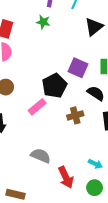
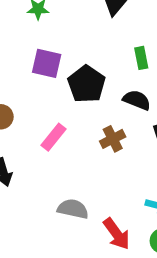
purple square: (78, 68) -> (47, 63), moved
black pentagon: (55, 86) -> (87, 84), moved

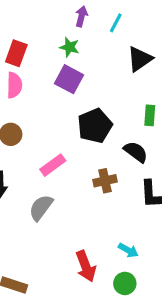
purple square: (47, 63) -> (69, 79), moved
gray semicircle: (73, 209) -> (41, 208), moved, turned -80

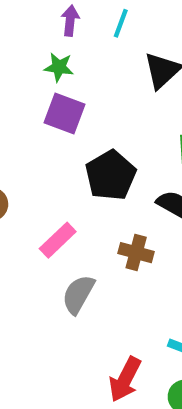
brown cross: (105, 181) -> (136, 253), turned 35
gray semicircle: (41, 208) -> (78, 294), moved
red arrow: (86, 266) -> (125, 379), turned 56

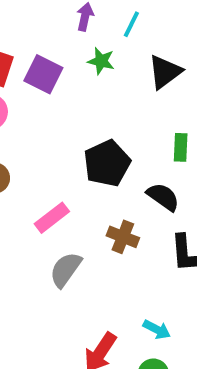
green star: (59, 67) -> (101, 61), moved
purple square: (64, 113) -> (43, 74), moved

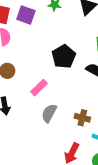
brown cross: (123, 237) -> (82, 118), moved

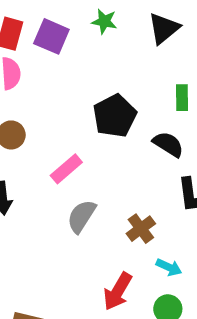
brown cross: (82, 118) -> (141, 229), turned 35

